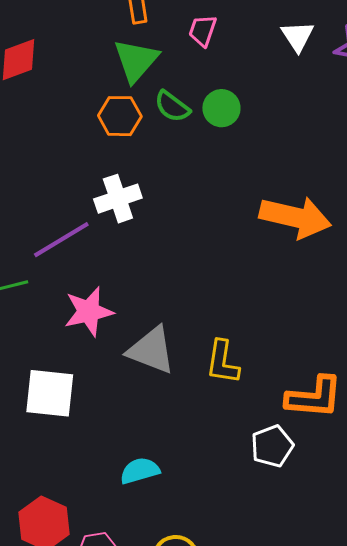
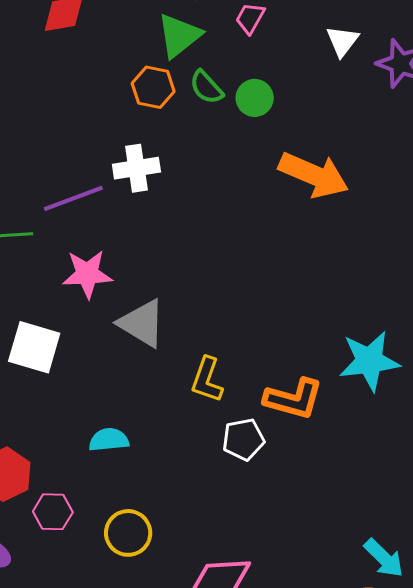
orange arrow: (295, 217) -> (314, 175), moved
yellow L-shape: (223, 362) -> (207, 380), moved

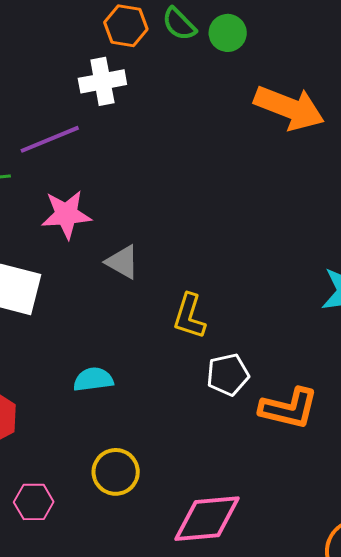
white cross: (136, 168) -> (102, 81), moved
gray triangle: (142, 323) -> (122, 262), size x0.7
orange L-shape: (293, 399) -> (289, 408), moved
pink hexagon: (53, 512) -> (34, 502), moved

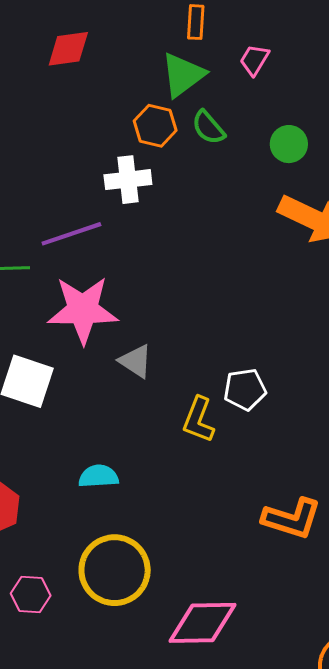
green circle: (228, 33) -> (289, 144), moved
pink star: (66, 214) -> (83, 310), size x1.4
white pentagon: (228, 375) -> (245, 389), moved
yellow circle: (116, 472) -> (115, 570), size x1.5

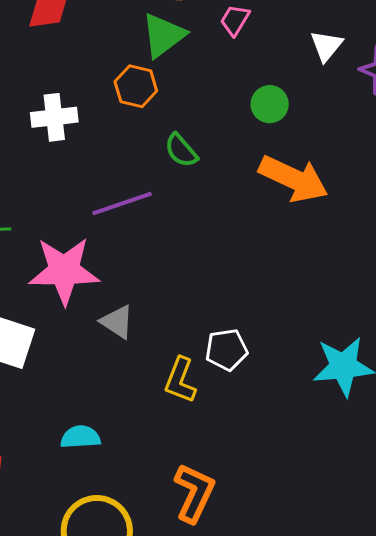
green semicircle: (208, 128) -> (181, 150), moved
white cross: (128, 180) -> (54, 117), moved
purple line: (71, 234) -> (122, 203), moved
orange L-shape: (292, 519) -> (194, 493), moved, turned -82

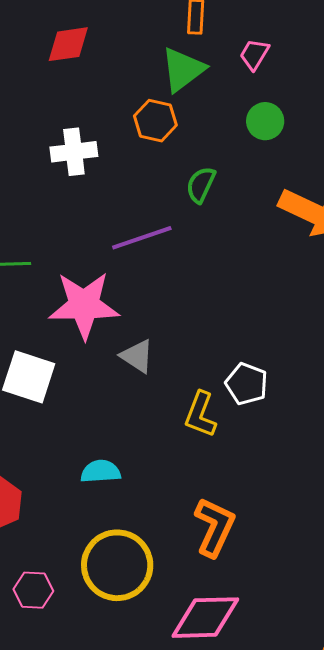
green circle: (270, 104) -> (265, 121), moved
green semicircle: (181, 150) -> (201, 185), turned 66
white pentagon: (227, 350) -> (247, 384), turned 30

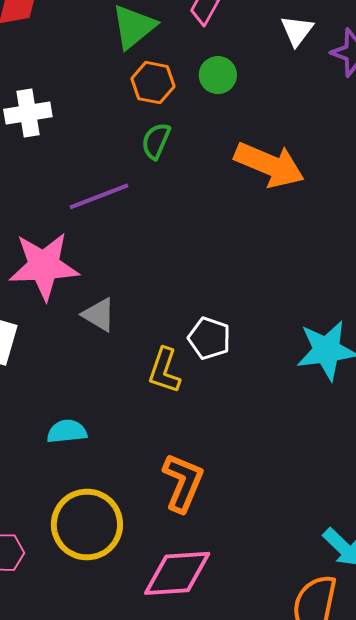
orange hexagon: (155, 121) -> (153, 83), moved

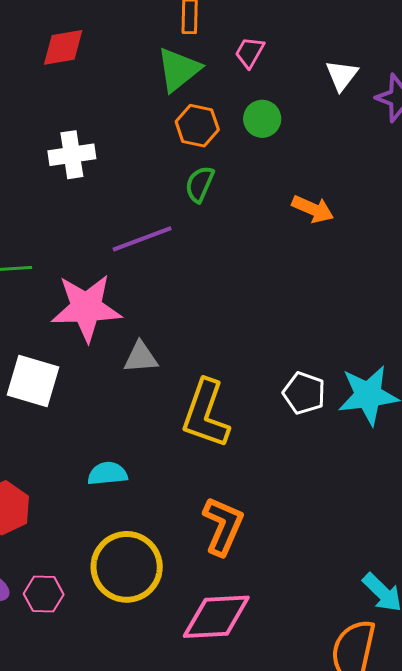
orange arrow: (269, 165) -> (313, 209), size x0.6
gray triangle: (99, 315) -> (141, 357), turned -36
white pentagon: (209, 338) -> (304, 393), moved
yellow L-shape: (164, 371) -> (206, 414), size x1.5

